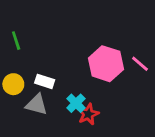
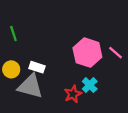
cyan cross: (76, 103) -> (90, 85), moved
gray triangle: (36, 105) -> (30, 86), size x1.4

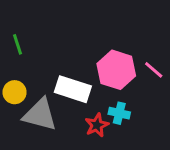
white rectangle: (37, 67) -> (73, 89), moved, size x1.6
cyan cross: (90, 85) -> (119, 113), turned -32

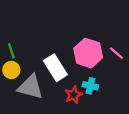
green line: (18, 44) -> (11, 51), moved
white rectangle: (73, 89) -> (55, 68), turned 40

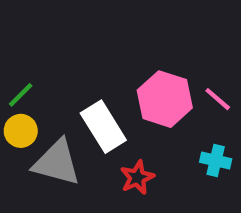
green line: (11, 51) -> (21, 95), turned 63
cyan cross: (90, 86) -> (216, 161), moved

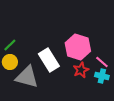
pink line: (218, 99) -> (102, 62), moved
red star: (137, 177) -> (81, 70), moved

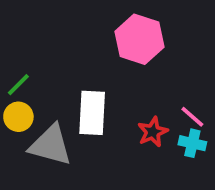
pink hexagon: (78, 47) -> (139, 39), moved
white rectangle: (49, 60) -> (92, 113), turned 35

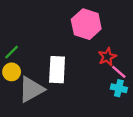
red star: (153, 132) -> (107, 57), moved
gray triangle: (51, 145) -> (31, 89), turned -44

